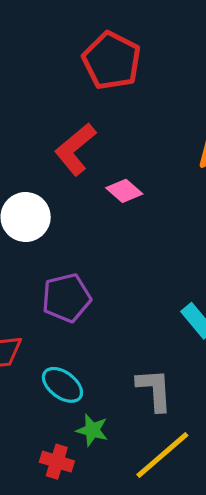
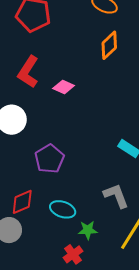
red cross: (57, 462) -> (73, 254), turned -36

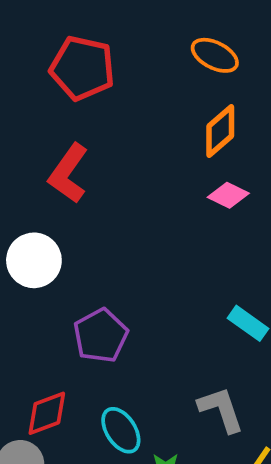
pink diamond: (64, 87) -> (228, 195), moved
cyan ellipse: (63, 209) -> (121, 430), turned 35

